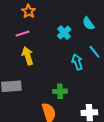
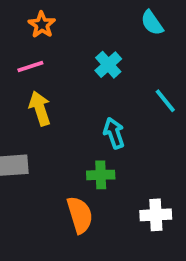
cyan semicircle: (88, 23) -> (152, 23), moved
cyan arrow: (77, 62) -> (114, 133), moved

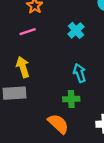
yellow arrow: (40, 108) -> (23, 67), moved
orange semicircle: (80, 215) -> (58, 124), turned -30

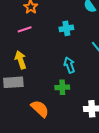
cyan cross: (76, 30) -> (66, 28), turned 32
orange semicircle: (58, 124) -> (40, 109), moved

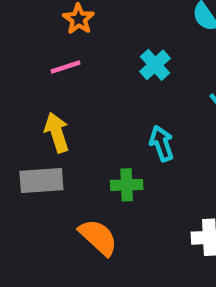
cyan cross: (66, 28) -> (155, 65), turned -32
green cross: (62, 87) -> (127, 185), moved

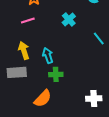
cyan arrow: (162, 143) -> (48, 55), moved
orange semicircle: (98, 237) -> (43, 98), turned 90

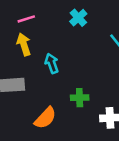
yellow arrow: (24, 50) -> (24, 44), moved
green cross: (56, 74) -> (80, 98), moved

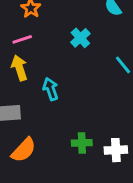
green cross: (80, 98) -> (82, 143), moved
orange semicircle: (45, 118) -> (24, 150), moved

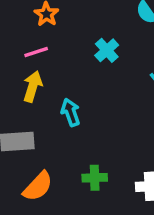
yellow arrow: (19, 68) -> (33, 86), turned 35
green cross: (82, 143) -> (95, 178), moved

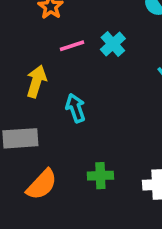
pink line: (36, 52) -> (72, 46), moved

